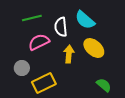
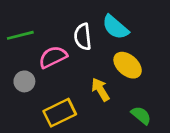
green line: (32, 18) -> (20, 35), moved
yellow arrow: (69, 54) -> (100, 90), moved, turned -36
gray circle: (22, 68) -> (24, 81), moved

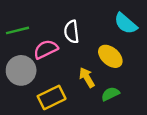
cyan semicircle: (115, 27) -> (126, 23), moved
gray circle: (24, 81) -> (21, 70), size x1.6
green semicircle: (141, 115) -> (110, 94), moved, turned -66

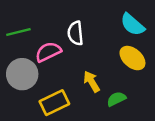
yellow ellipse: (110, 56) -> (132, 58), moved

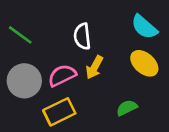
green line: (18, 32) -> (20, 35), turned 50
pink semicircle: (48, 52) -> (62, 75), moved
yellow arrow: (92, 82) -> (94, 67), moved, turned -120

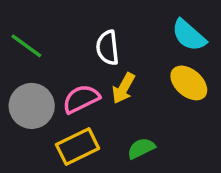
green semicircle: (127, 108) -> (141, 148), moved

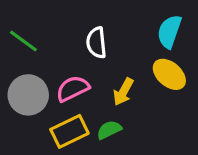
cyan semicircle: (189, 35) -> (169, 32), turned 68
yellow arrow: (123, 88) -> (123, 92), moved
green semicircle: (141, 148) -> (109, 130), moved

